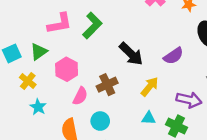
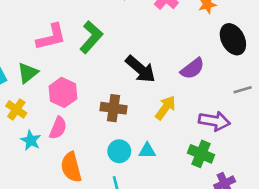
brown cross: (107, 85) -> (114, 108), turned 36
pink semicircle: (80, 96) -> (58, 128), moved
cyan triangle: (149, 118) -> (147, 151), moved
cyan circle: (100, 121) -> (119, 151), moved

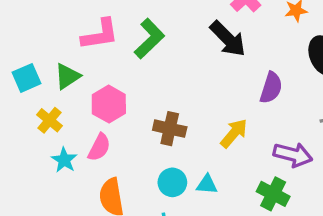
black arrow: (140, 69) -> (228, 39), moved
purple semicircle: (192, 69) -> (271, 88), turned -40

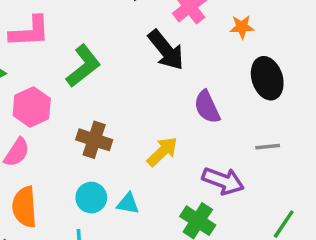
green L-shape: (149, 39) -> (83, 66), moved
purple semicircle: (271, 88) -> (207, 107), turned 132

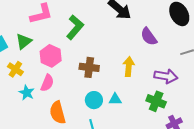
yellow arrow: (162, 152) -> (129, 67), turned -30

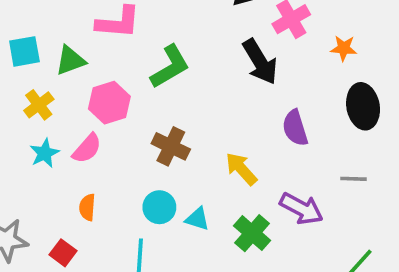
yellow arrow: (129, 67) -> (241, 169), turned -66
green cross: (156, 101) -> (252, 233), moved
orange semicircle: (58, 113) -> (87, 207), size x0.6

